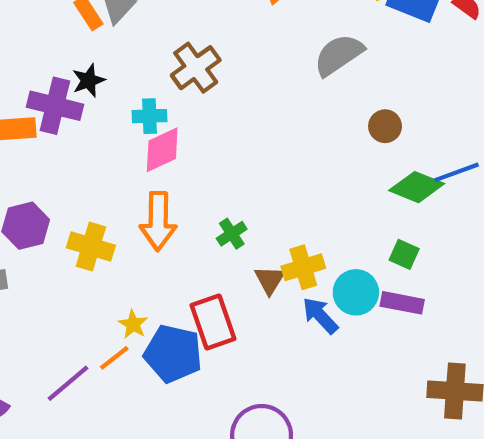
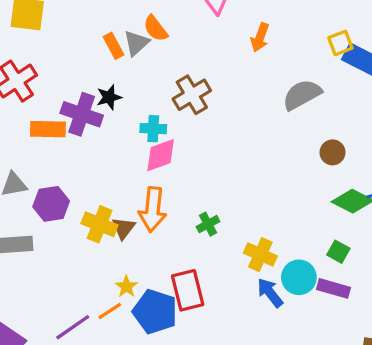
yellow cross: (303, 267) -> (260, 255), turned 36
brown triangle: (270, 280) -> (123, 228), moved

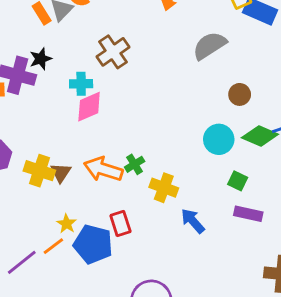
orange arrow: (153, 210) -> (103, 169), moved, turned 105
green square: (338, 252) -> (238, 181), moved
yellow cross: (260, 255) -> (164, 188), moved
cyan circle: (299, 277) -> (219, 139), moved
red rectangle: (188, 290) -> (120, 224), size x0.7

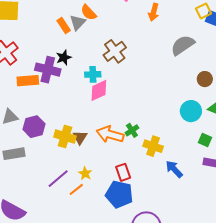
blue pentagon: (93, 244) -> (119, 194), moved
purple line: (22, 262) -> (58, 179), moved

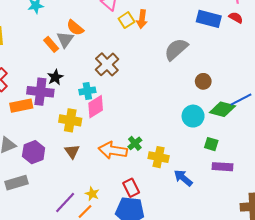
yellow square: (204, 11) -> (126, 20), moved
yellow cross: (65, 137) -> (70, 120), moved
brown triangle: (80, 137) -> (72, 151), moved

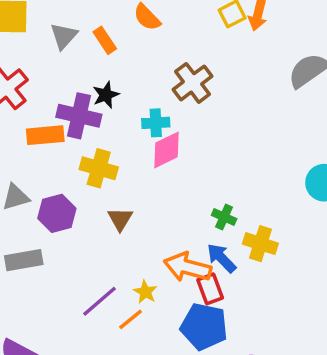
gray triangle: (65, 39) -> (64, 36), moved
yellow cross: (70, 120) -> (99, 168), moved
green cross: (135, 143) -> (224, 217), turned -32
orange arrow: (113, 150) -> (188, 267), moved
blue arrow: (183, 178) -> (221, 258), moved

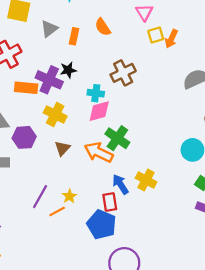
orange rectangle: (105, 40) -> (74, 36), turned 35
green cross: (224, 217) -> (117, 138), moved, size x1.6
orange arrow: (188, 267) -> (99, 152), moved
purple line: (100, 301) -> (40, 197), turned -30

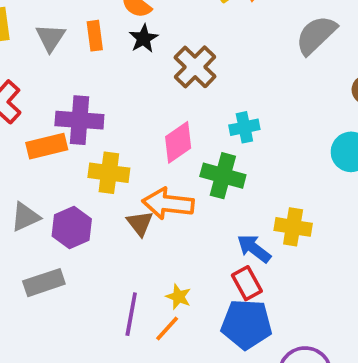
black star: (68, 70) -> (144, 38), moved
cyan cross: (96, 93) -> (244, 127), moved
orange arrow: (99, 152) -> (168, 204), moved

